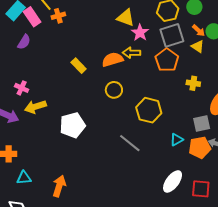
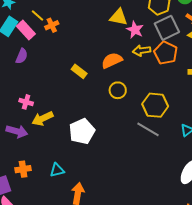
yellow arrow: (131, 53) -> (142, 51), moved
gray line: (130, 143) -> (148, 129), moved
cyan triangle: (24, 178) -> (57, 170), moved

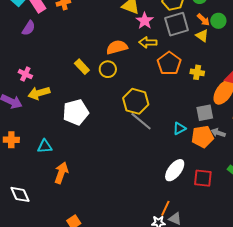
orange pentagon: (166, 53) -> (169, 63), moved
yellow rectangle: (79, 71) -> (82, 67), moved
yellow circle: (118, 90) -> (108, 69), moved
yellow hexagon: (155, 105) -> (136, 101), moved

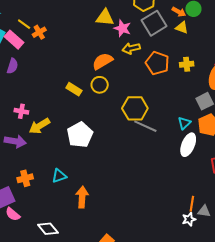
white ellipse: (175, 170) -> (188, 145), moved

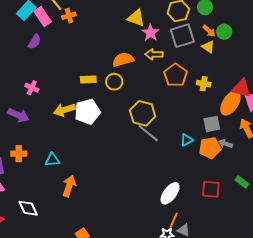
yellow rectangle: (74, 89) -> (88, 80), turned -49
yellow arrow: (39, 126) -> (64, 110), moved
white pentagon: (80, 135) -> (87, 112), moved
white ellipse: (188, 145) -> (170, 193), moved

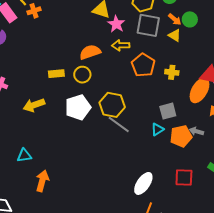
gray square: (182, 36) -> (148, 25), turned 30
white pentagon: (87, 112) -> (78, 107), moved
gray square: (212, 124) -> (168, 111), moved

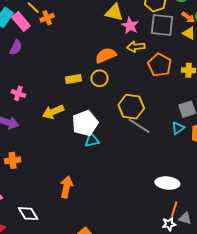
white pentagon: (78, 107) -> (85, 123), moved
cyan triangle: (24, 155) -> (92, 140), moved
white ellipse: (143, 183) -> (167, 183), turned 65

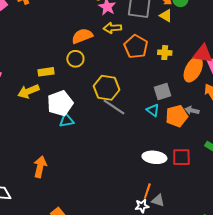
yellow rectangle: (73, 79) -> (46, 72), moved
cyan triangle: (178, 128) -> (153, 110), turned -48
white ellipse: (167, 183) -> (154, 157), moved

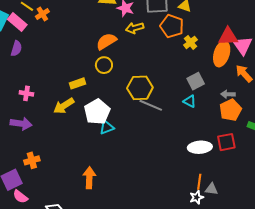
orange pentagon: (136, 47) -> (172, 26), moved
yellow cross: (165, 53) -> (191, 42), turned -32
orange pentagon: (177, 116) -> (230, 110), moved

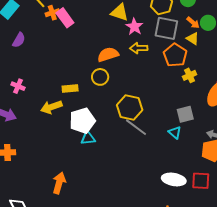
pink rectangle: (17, 22) -> (65, 18), moved

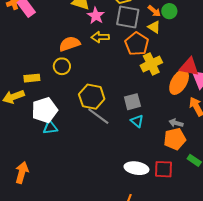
yellow cross: (190, 75) -> (151, 64), size x1.5
gray square: (185, 114) -> (132, 102), moved

